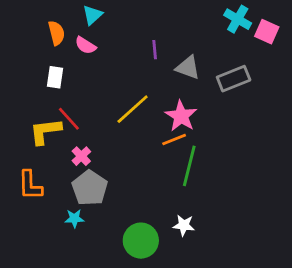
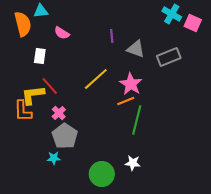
cyan triangle: (92, 15) -> (41, 11), moved, turned 35
orange semicircle: (56, 33) -> (23, 24), moved, size x1.4
orange L-shape: (30, 185) -> (23, 111), moved

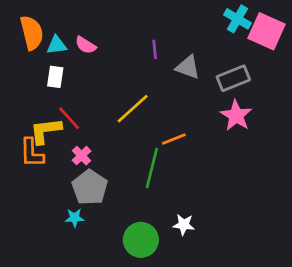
cyan triangle: (41, 11) -> (57, 45), moved
pink square: (193, 23) -> (267, 31), size x1.5
pink star: (131, 84) -> (236, 116), moved
green line: (137, 120) -> (152, 168), moved

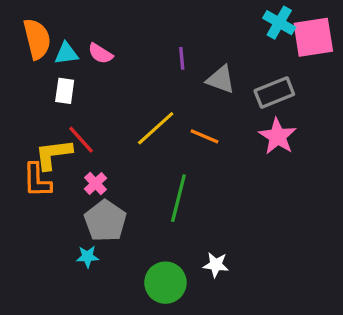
pink square: (267, 31) -> (313, 37), turned -33
orange line: (174, 139) -> (204, 136), moved, turned 45

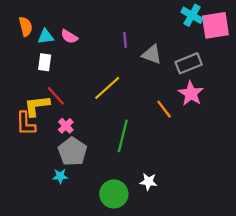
orange semicircle: (37, 39) -> (26, 26), size x0.7
orange line: (204, 136) -> (164, 109), moved, turned 30

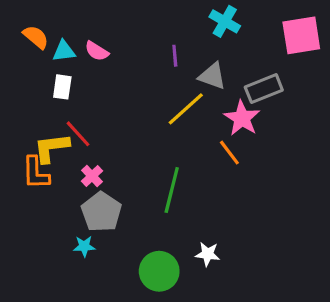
cyan cross: (192, 15) -> (225, 21), moved
orange semicircle: (26, 26) -> (36, 37), turned -36
yellow line: (107, 88) -> (186, 109), moved
pink star: (191, 93) -> (242, 118), moved

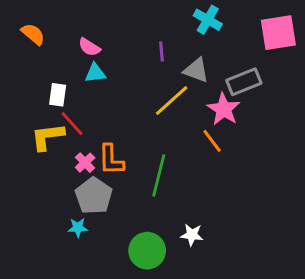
cyan triangle: (64, 51) -> (95, 73), moved
white rectangle: (62, 87) -> (58, 95), moved
orange L-shape: (36, 173) -> (111, 160), moved

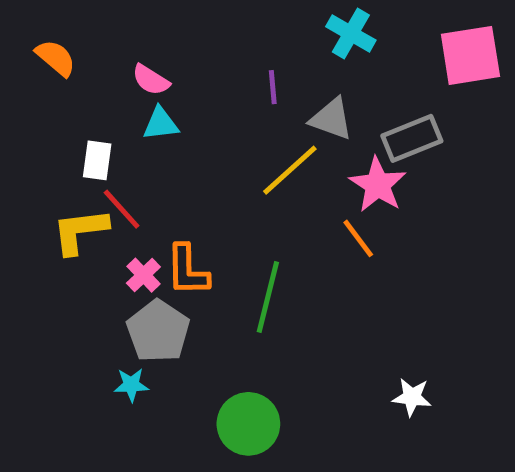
white star: (192, 235) -> (412, 397), moved

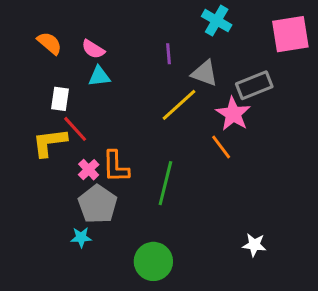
orange semicircle: (56, 58) -> (49, 43), moved

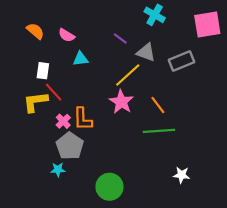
purple line: (168, 54) -> (120, 38), turned -48
cyan triangle: (99, 76) -> (80, 59), moved
pink star: (233, 114) -> (121, 102), moved
green line: (165, 183) -> (159, 131), moved, turned 72

